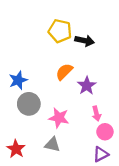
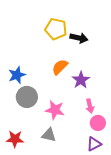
red star: (16, 149) -> (15, 139), turned -30

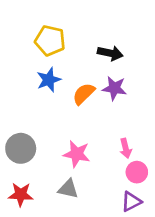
yellow pentagon: (56, 29) -> (50, 41), moved
blue star: (17, 75) -> (49, 80), moved
purple star: (81, 80) -> (114, 88), moved, turned -30
gray circle: (27, 97) -> (21, 148), moved

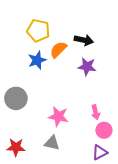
orange semicircle: (84, 94) -> (58, 50), moved
gray circle: (21, 148) -> (16, 98), moved

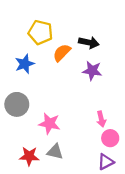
blue star: (37, 60) -> (25, 64), moved
pink star: (58, 116) -> (49, 124), moved
red star: (16, 147) -> (29, 156), moved

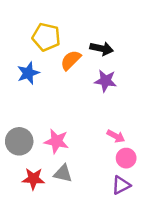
gray circle: (17, 104) -> (19, 141), moved
pink arrow: (101, 119) -> (116, 136), turned -49

